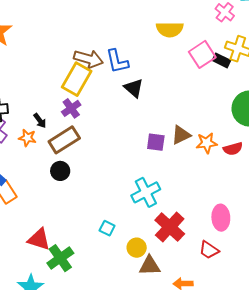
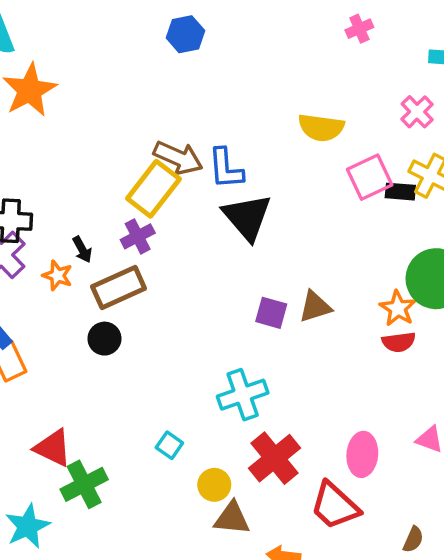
black rectangle: (221, 60) -> (400, 192), turned -30
black triangle: (134, 88) -> (247, 217), size x1.5
orange star: (207, 143) -> (398, 308), moved, turned 30
red trapezoid: (209, 250) -> (335, 506), size x1.5

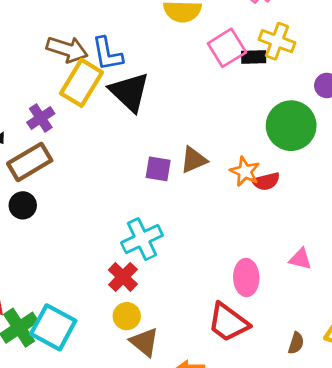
yellow rectangle: (153, 189) -> (81, 83), moved
orange star: (398, 308) -> (245, 171), moved
cyan square: (169, 445) -> (53, 327), moved, size x2.0
red cross: (275, 458) -> (123, 277), moved, size x0.7
brown triangle: (232, 518) -> (144, 342), turned 40

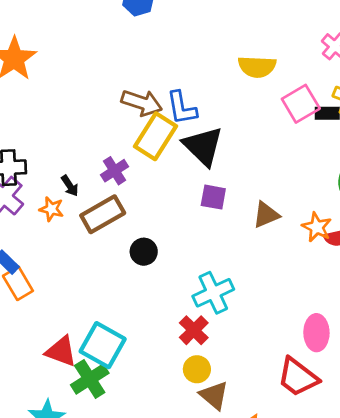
purple square: (158, 169) -> (213, 197), moved
black circle: (23, 205) -> (144, 252), moved
cyan square: (53, 327) -> (103, 345), moved

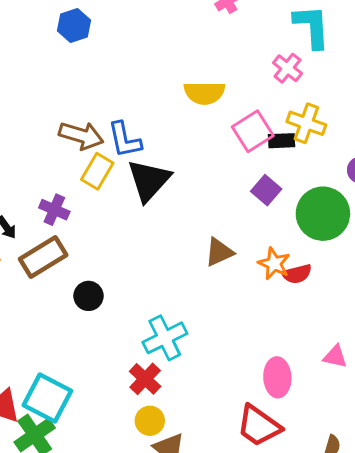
yellow rectangle: (155, 136) -> (97, 171), size x0.7
black triangle: (203, 146) -> (149, 180), turned 30
purple cross: (114, 171) -> (54, 210), turned -32
purple square: (213, 197) -> (266, 190), moved, turned 32

